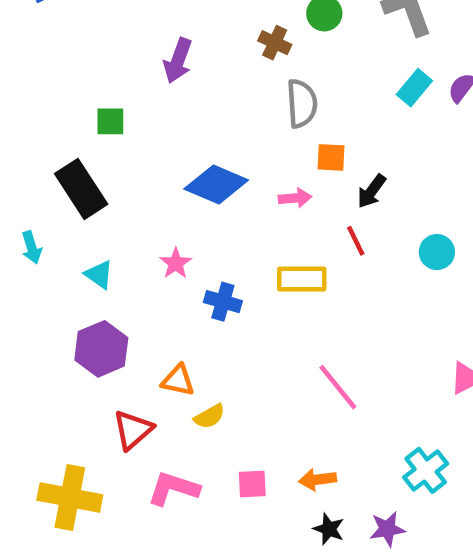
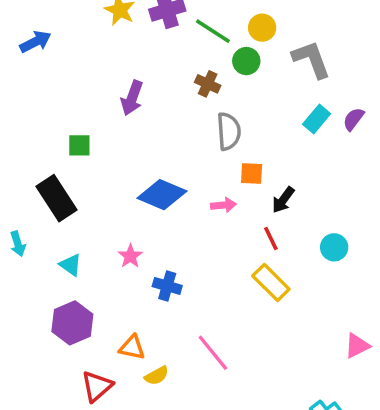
yellow rectangle: (302, 279) -> (271, 282), moved, turned 45
pink line: (338, 387) -> (213, 353), moved

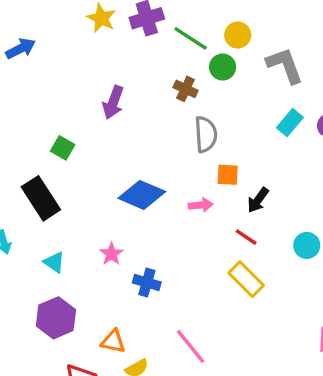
green square: (79, 145) -> (63, 148), turned 30
red line: (271, 239) -> (246, 237), turned -30

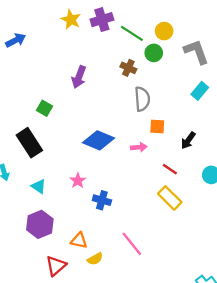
black arrow: (258, 200) -> (188, 140), moved

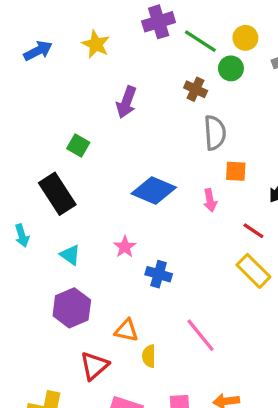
yellow star: (71, 20) -> (96, 44), moved
pink arrow: (139, 147) -> (210, 200), turned 84
yellow semicircle: (95, 259) -> (149, 356), turned 119

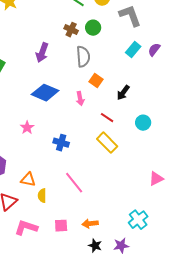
green circle: (231, 68) -> (93, 28), moved
purple arrow: (126, 102) -> (42, 53), moved
orange square: (236, 171) -> (96, 81), turned 32
blue cross: (159, 274) -> (61, 143), moved

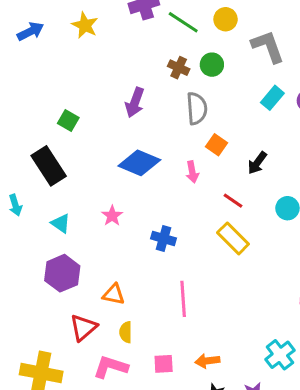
pink line: (74, 183) -> (183, 299), turned 35
yellow semicircle: (42, 196) -> (126, 332), moved

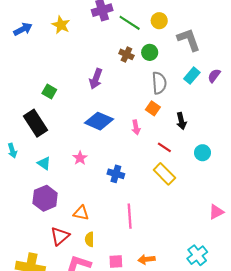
gray semicircle: (197, 108) -> (159, 83), moved
black arrow: (257, 163) -> (181, 121), turned -49

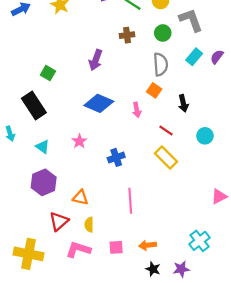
green circle: (150, 52) -> (163, 33), moved
brown cross: (126, 54) -> (127, 35), turned -32
blue cross: (116, 174) -> (116, 157), turned -35

